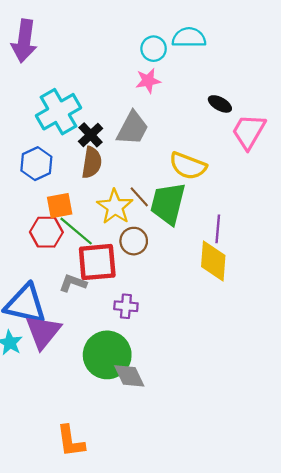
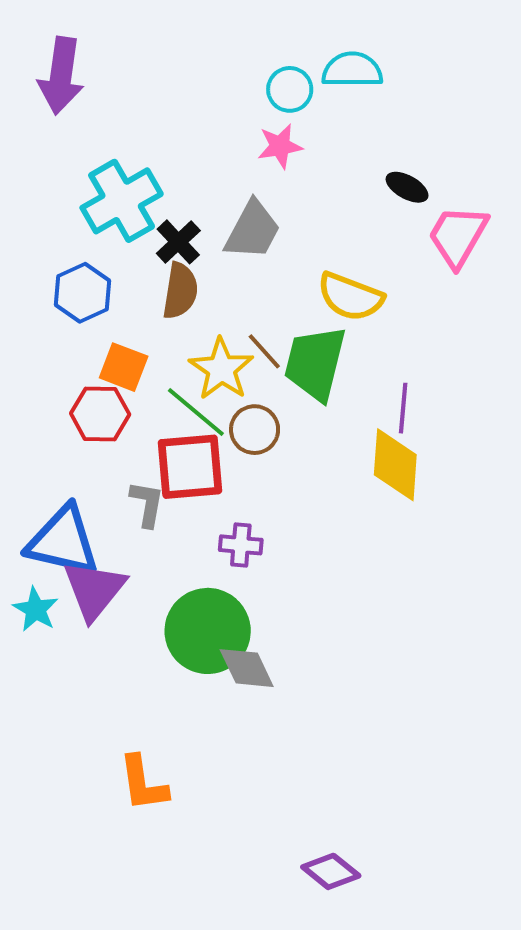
orange square: (60, 206) -> (124, 367), turned 32
green line: (76, 231) -> (196, 412), moved
gray L-shape: (73, 283) -> (147, 504), turned 80

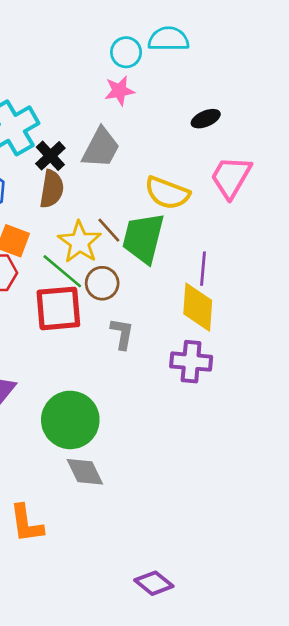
black ellipse: (407, 187) -> (206, 119), turned -52
pink trapezoid: (458, 236) -> (231, 177), moved
gray L-shape: (147, 504) -> (122, 334), moved
purple cross: (241, 545) -> (191, 362), moved, size x1.4
gray diamond: (247, 668) -> (85, 472), moved

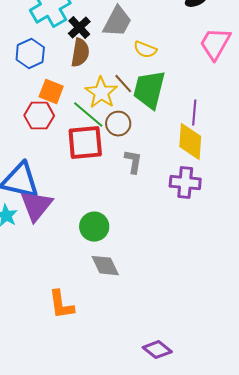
yellow semicircle: (167, 193) -> (145, 50), moved, size x0.7
green circle: (70, 420) -> (94, 227), size x0.7

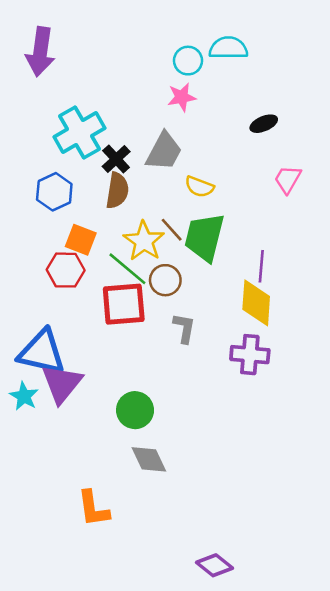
pink trapezoid: (215, 44) -> (288, 179), size x0.7

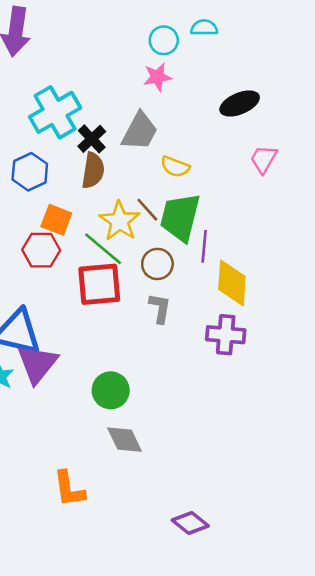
cyan semicircle: (228, 48) -> (204, 28), size x0.7
black ellipse: (264, 124) -> (240, 104), size x1.4
purple line: (261, 266) -> (204, 246), moved
brown circle: (165, 280) -> (157, 264), moved
purple diamond: (215, 565) -> (190, 523), moved

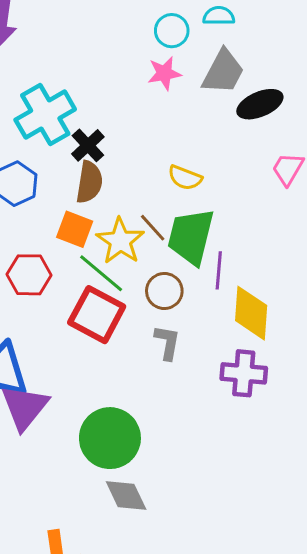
gray trapezoid: (140, 131) -> (223, 72), moved
orange square: (56, 220) -> (75, 229), moved
red square: (99, 284) -> (97, 315), turned 33
green circle: (111, 390) -> (110, 438), size x1.4

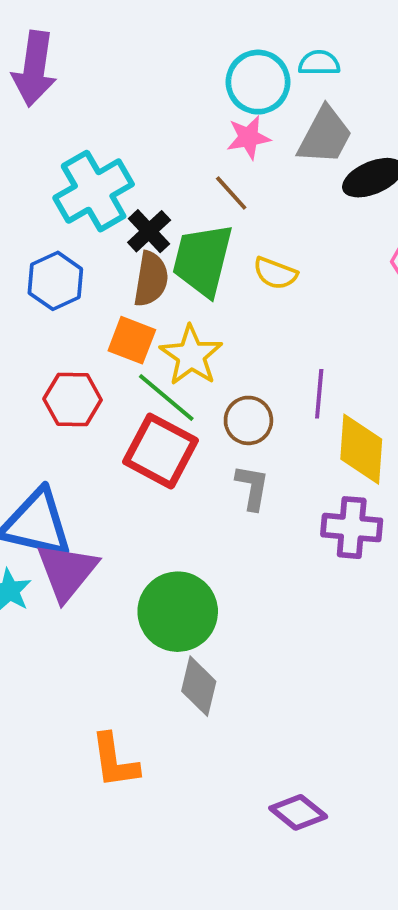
cyan circle: (172, 31) -> (258, 82), size x1.4
brown line: (153, 228) -> (231, 193), moved
green trapezoid: (191, 237) -> (203, 260), moved
gray diamond: (126, 495) -> (199, 686), turned 39

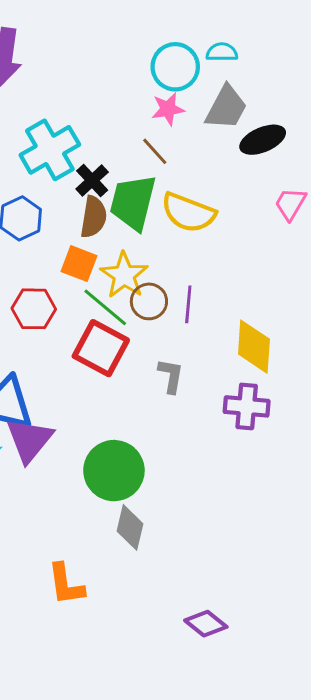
yellow semicircle: (275, 273) -> (188, 213), size x1.6
purple line: (319, 394) -> (188, 304), moved
brown circle: (248, 420) -> (149, 301), moved

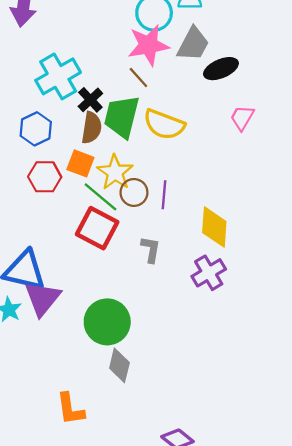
pink star: (168, 109) -> (148, 45), size x1.6
red hexagon: (34, 309) -> (45, 177), moved
purple cross: (247, 406) -> (209, 273), turned -36

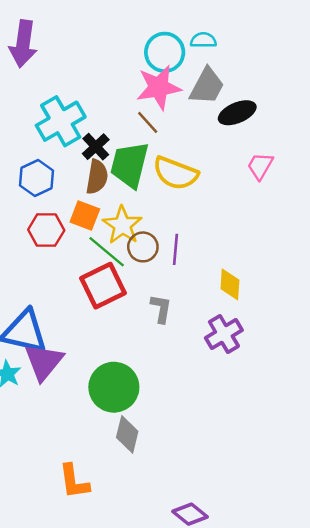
yellow diamond: (214, 227) -> (230, 284), size x0.7
red square: (97, 228) -> (103, 286), turned 36

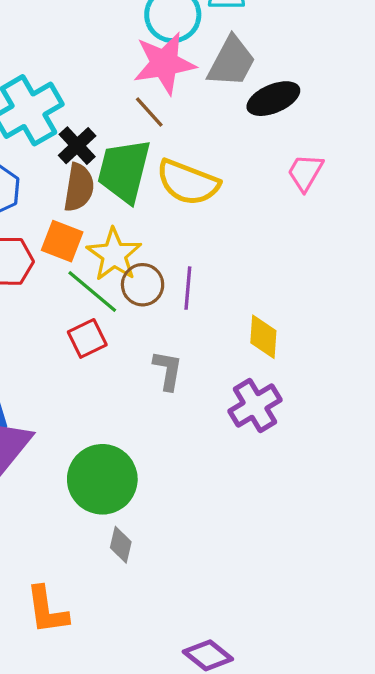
red square: (103, 286) -> (87, 338), size x0.6
gray diamond: (127, 434) -> (121, 545), size x0.7

